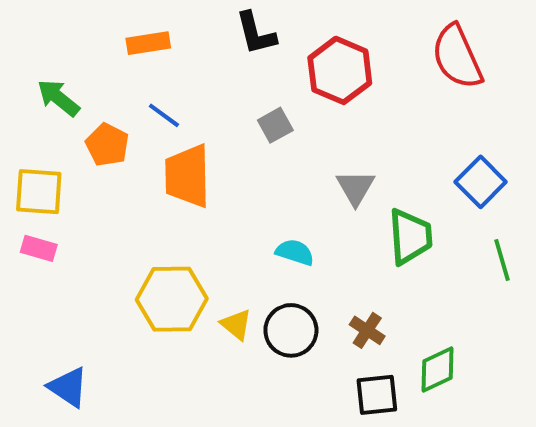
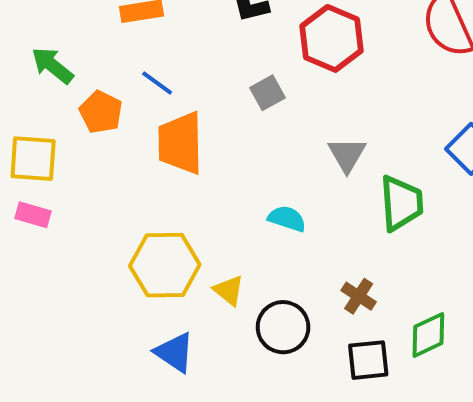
black circle: (291, 330) -> (283, 327), moved
blue triangle: (68, 387) -> (175, 352), moved

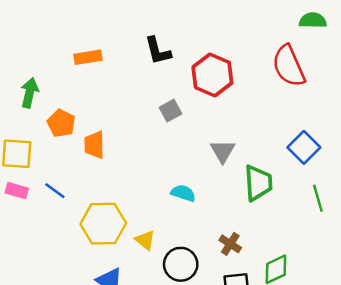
green arrow: (52, 66) -> (29, 93), turned 64
blue line: (157, 83) -> (55, 191), moved
orange trapezoid: (180, 143) -> (94, 145), moved, size x0.7

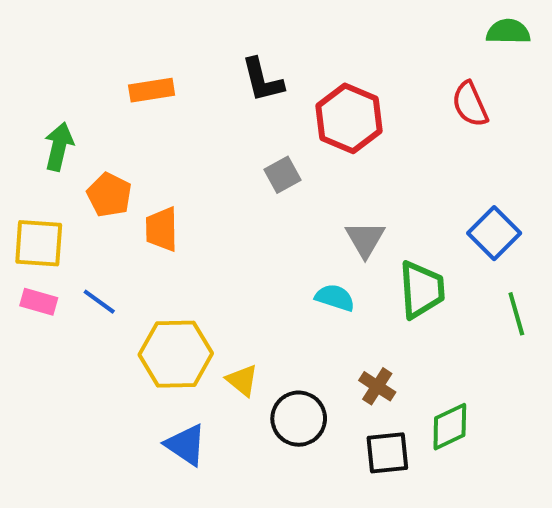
red semicircle: (289, 66) -> (470, 104), size x0.7
cyan semicircle: (183, 193) -> (335, 298), moved

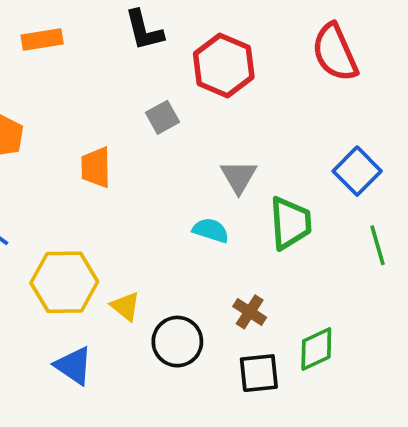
red semicircle: (470, 104) -> (335, 52), size x1.4
orange trapezoid: (162, 229) -> (96, 167), moved

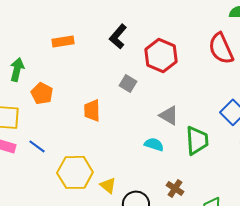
black L-shape: (144, 30) -> (118, 36), turned 55
gray square: (163, 117) -> (128, 83), turned -30
gray triangle: (239, 177) -> (169, 115), turned -30

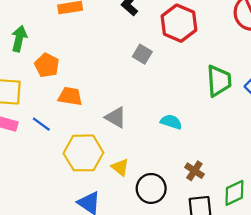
orange trapezoid: (92, 110) -> (70, 96), moved, turned 100
gray triangle: (169, 115) -> (116, 117), moved
green trapezoid: (197, 140) -> (219, 81), moved

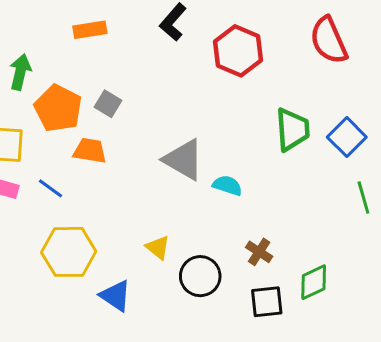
gray square: (142, 54) -> (108, 104), moved
orange pentagon: (47, 65) -> (58, 108), size x1.4
gray triangle: (116, 117) -> (184, 160), moved, size x1.4
yellow hexagon: (83, 153) -> (69, 252), moved

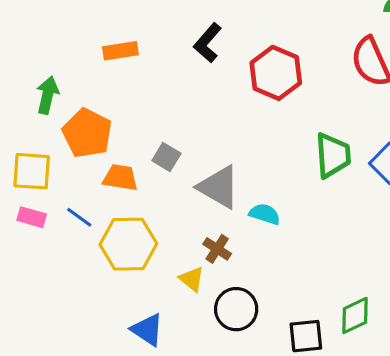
gray square: (108, 104) -> (166, 157), moved
yellow hexagon: (69, 252) -> (128, 244), moved
brown cross: (259, 252) -> (217, 249), moved

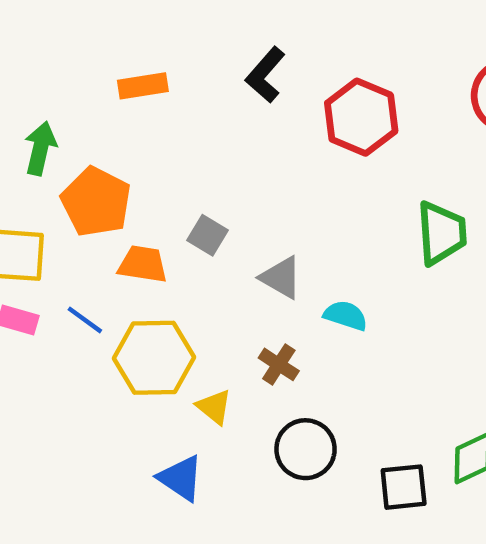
gray triangle: (219, 187) -> (281, 278), size x0.7
yellow triangle: (192, 279) -> (214, 407), moved

